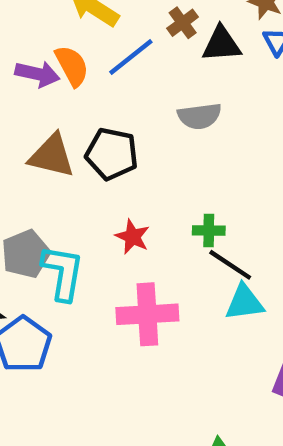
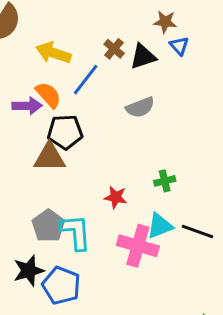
black pentagon: (112, 154) -> (65, 132), moved
black line: (230, 265) -> (198, 231), moved
cyan triangle: (244, 302) -> (160, 226), moved
pink cross: (147, 314) -> (138, 246), turned 33

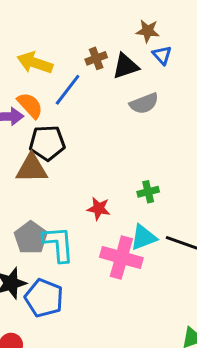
brown cross: (114, 49) -> (96, 58), turned 30
gray semicircle: (140, 107) -> (144, 103), moved

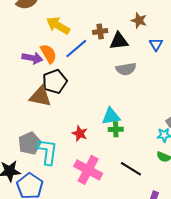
blue triangle: (162, 55) -> (156, 44), moved
black pentagon: (47, 143) -> (55, 81), turned -30
cyan triangle: (143, 237) -> (111, 116), moved

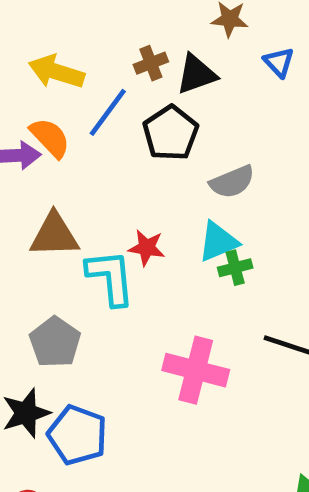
gray semicircle: (126, 69) -> (232, 182), moved
black pentagon: (55, 81) -> (171, 133), moved
red star: (80, 133) -> (147, 248), moved
cyan L-shape: (47, 152) -> (110, 277), moved

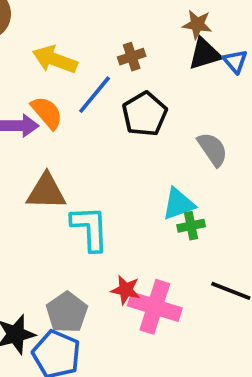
black triangle: (196, 74) -> (205, 54), moved
gray semicircle: (232, 182) -> (213, 149), moved, turned -105
red star: (147, 248) -> (126, 290), moved
gray pentagon: (55, 342) -> (67, 312), moved

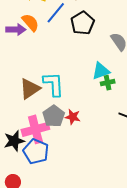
brown triangle: (46, 192) -> (30, 89), moved, turned -35
pink cross: (155, 307) -> (35, 129), moved, turned -32
gray pentagon: (67, 312) -> (54, 116), moved

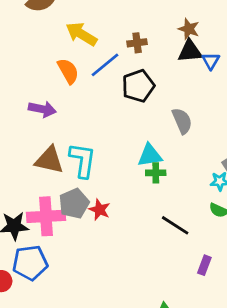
purple arrow: (16, 29) -> (42, 109), moved
brown triangle: (30, 89) -> (49, 160), turned 35
blue pentagon: (36, 151) -> (30, 263), moved, turned 30

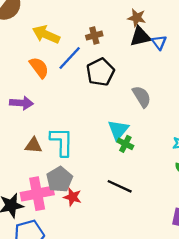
cyan triangle: (150, 155) -> (118, 130), turned -35
brown triangle: (49, 160) -> (33, 145), size x0.7
green cross: (156, 173) -> (125, 144), turned 35
red star: (100, 210) -> (73, 197), moved
black line: (175, 225) -> (120, 186), moved

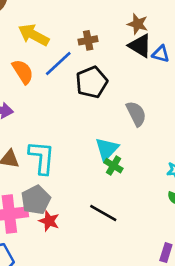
black triangle: (140, 37) -> (140, 46), turned 40
blue triangle: (159, 42) -> (161, 54), turned -42

